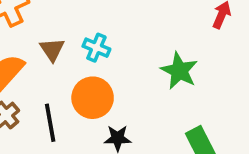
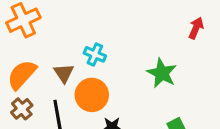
brown triangle: (52, 50) -> (64, 73), moved

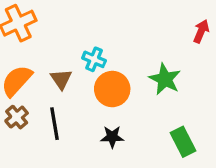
orange circle: (92, 95) -> (112, 89), moved

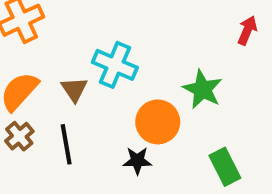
cyan cross: (94, 59) -> (115, 65), size x1.5
orange circle: (112, 89) -> (158, 122), moved

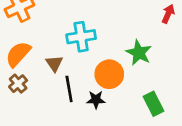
cyan cross: (115, 65) -> (81, 37), turned -32
brown triangle: (74, 89) -> (54, 63), moved
black line: (66, 144) -> (69, 89), moved

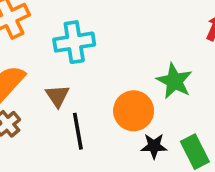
cyan cross: (81, 37) -> (74, 42), moved
black star: (96, 100) -> (154, 146), moved

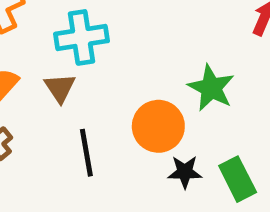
brown triangle: (57, 96) -> (60, 88), moved

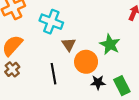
cyan cross: (82, 37) -> (51, 22), turned 30
brown triangle: (60, 88) -> (69, 44), moved

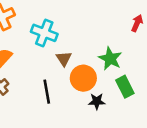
green rectangle: (122, 86) -> (125, 87), moved

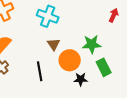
cyan cross: (44, 33) -> (48, 16), moved
green star: (110, 59) -> (92, 44), turned -30

